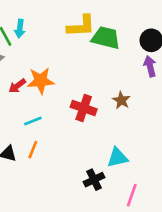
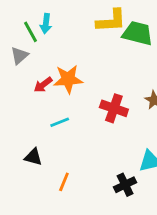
orange line: (33, 150) -> (64, 182), moved

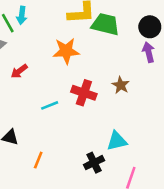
orange star: (68, 79) -> (66, 51), moved
cyan line: (60, 122) -> (50, 105), moved

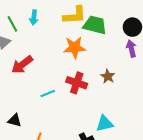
cyan arrow: (22, 15) -> (34, 17), moved
orange star: (66, 51) -> (75, 47), moved
red arrow: (19, 71) -> (22, 65), size x1.5

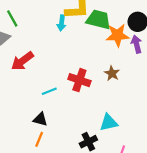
cyan arrow: (34, 17) -> (62, 23), moved
orange star: (75, 47) -> (118, 35), moved
black triangle: (15, 120) -> (40, 119), moved

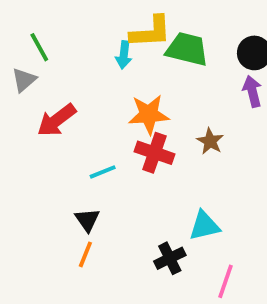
orange star: (118, 35) -> (149, 114), moved
black triangle: (40, 119) -> (87, 220), turned 40

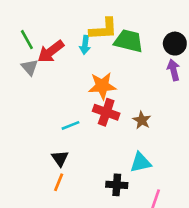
gray triangle: (24, 80) -> (30, 67), moved, turned -30
red arrow: (57, 120) -> (51, 52), moved
brown star: (210, 141) -> (142, 120), moved
black cross: (170, 258) -> (117, 185), turned 30

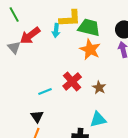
green line: (27, 40) -> (14, 14), moved
orange star: (102, 86) -> (90, 49), moved, turned 30
red cross: (106, 112) -> (72, 81), turned 30

